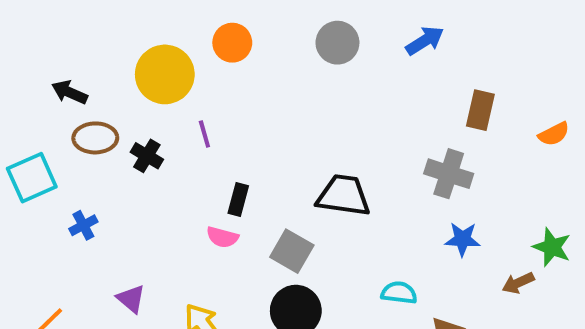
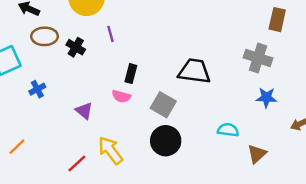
purple triangle: (131, 299) -> (84, 111), moved

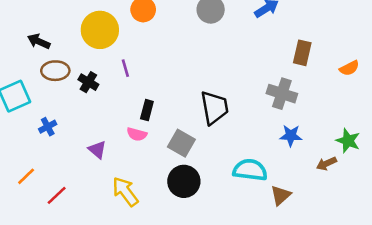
black trapezoid: (194, 71) -> (214, 108), turned 72
cyan semicircle: (228, 130) -> (250, 170), size x1.5
orange line: (17, 147) -> (26, 176), moved
red line: (77, 163) -> (57, 195), moved

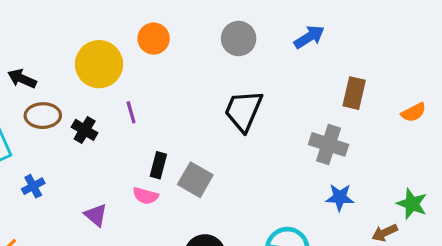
black trapezoid: (214, 108) -> (243, 111), moved, turned -147
gray square: (181, 143) -> (195, 180), moved

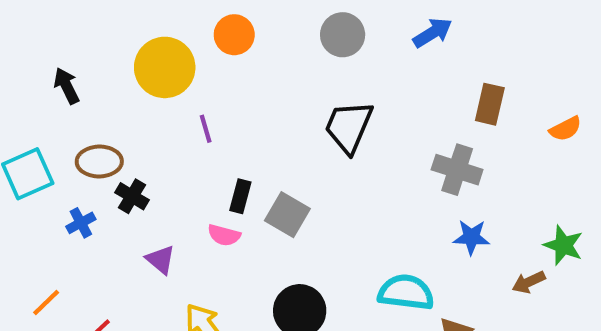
black arrow: (22, 79) -> (67, 86), turned 40
brown ellipse: (43, 116) -> (99, 161), moved
black cross: (85, 130) -> (132, 196), moved

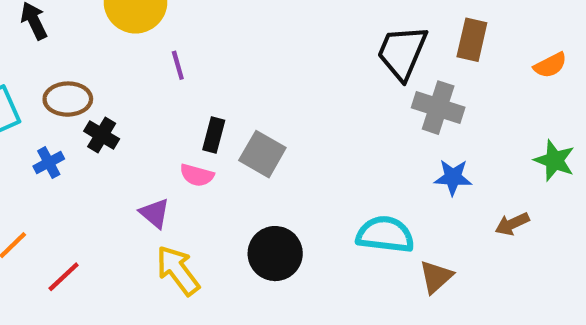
black trapezoid: (349, 127) -> (402, 52), moved
green star: (563, 245) -> (554, 160), moved
purple triangle: (161, 260) -> (155, 213), moved

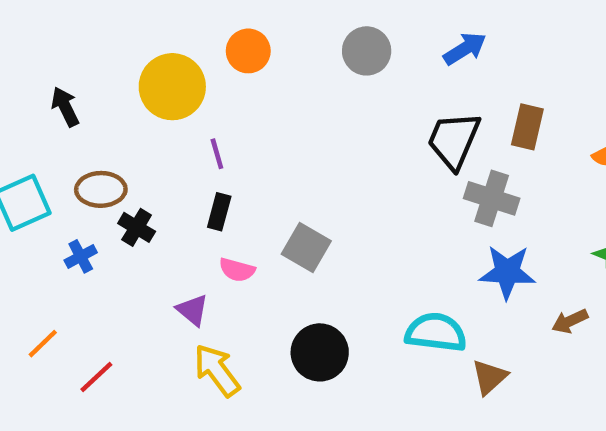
black rectangle: (214, 135) -> (219, 212), moved
blue star: (453, 177) -> (507, 272), size x1.4

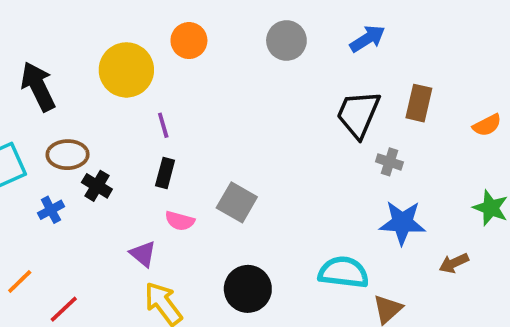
black arrow: (65, 107) -> (38, 87), size x1.5
gray cross: (492, 198) -> (389, 162), size x0.6

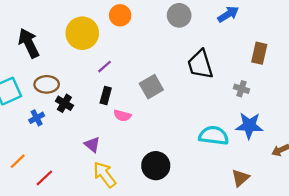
black trapezoid: (358, 114) -> (200, 64), moved, turned -40
purple line: (163, 125) -> (105, 67), turned 64
gray square: (237, 202) -> (151, 87), moved, turned 30
pink semicircle: (180, 221) -> (122, 116), moved
cyan semicircle: (343, 272) -> (214, 136), moved

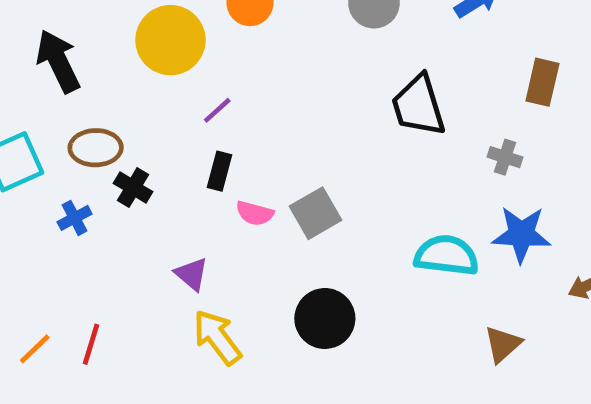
gray square: (151, 87) -> (316, 213), moved
orange line: (18, 161) -> (35, 349), moved
red line: (44, 178) -> (91, 344), turned -30

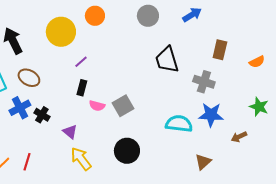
brown ellipse: (96, 148) -> (29, 78), turned 30
gray cross: (505, 157) -> (204, 82), size x1.5
black cross: (133, 187) -> (42, 115), moved
blue cross: (75, 218) -> (20, 108), size x1.5

